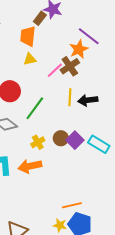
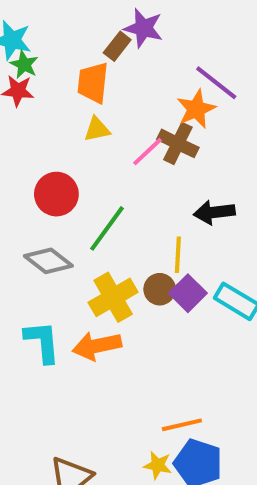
brown cross: (70, 66) -> (178, 143), turned -30
yellow line: (70, 97) -> (178, 255), moved
yellow cross: (38, 142) -> (113, 297), size x1.6

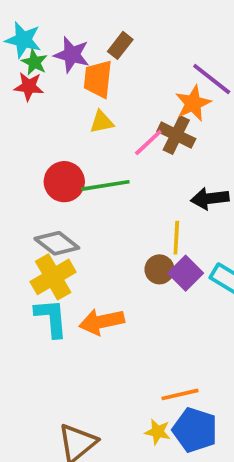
purple star: (143, 28) -> (72, 55), moved
green line: (107, 228) -> (105, 185), moved, turned 45
yellow cross: (113, 297) -> (53, 277), moved

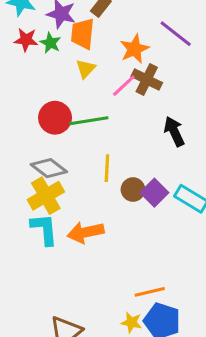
green star: (34, 62) -> (50, 43), moved
orange star: (193, 103) -> (134, 49), moved
yellow triangle: (102, 122) -> (86, 69), turned -35
black arrow: (210, 198) -> (174, 131), turned 72
yellow line: (176, 238) -> (107, 168), moved

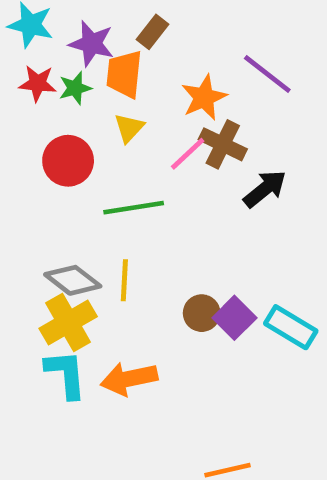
green star: (50, 43) -> (75, 88), turned 30
red circle: (55, 118) -> (68, 161), moved
black arrow: (174, 131) -> (265, 189), moved, turned 76
yellow line: (107, 168) -> (124, 280), moved

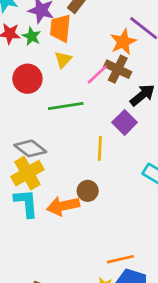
green star: (75, 88) -> (32, 36), turned -30
orange star: (204, 97) -> (123, 42), moved
yellow line: (124, 280) -> (100, 148), moved
brown circle: (202, 313) -> (88, 191), moved
purple square: (234, 318) -> (125, 122), moved

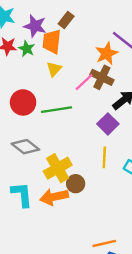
red circle: (27, 79) -> (23, 102), moved
yellow line: (100, 148) -> (104, 157), moved
yellow cross: (27, 173) -> (58, 168), moved

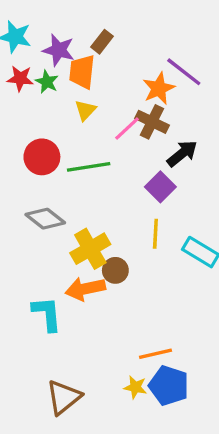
cyan L-shape: (22, 194) -> (47, 314), moved

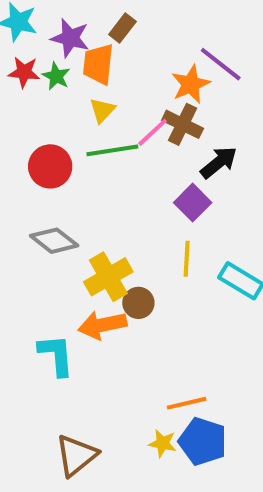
green line: (89, 167) -> (112, 150), moved

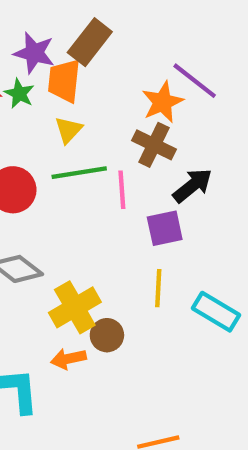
brown rectangle: (122, 28) -> (90, 42), size x1.5
pink line: (152, 132) -> (122, 190), moved, turned -51
purple square: (193, 203) -> (165, 228), turned 33
orange arrow: (102, 325) -> (68, 359), size x0.7

